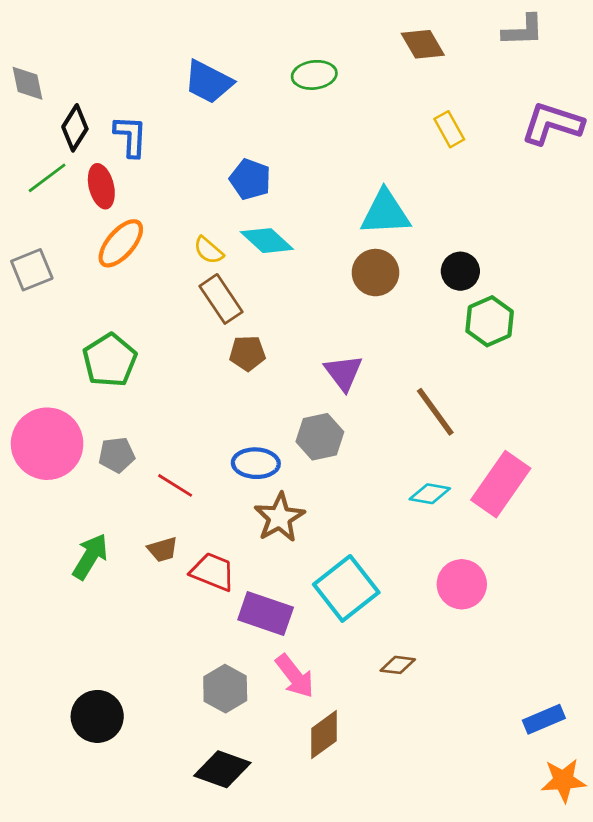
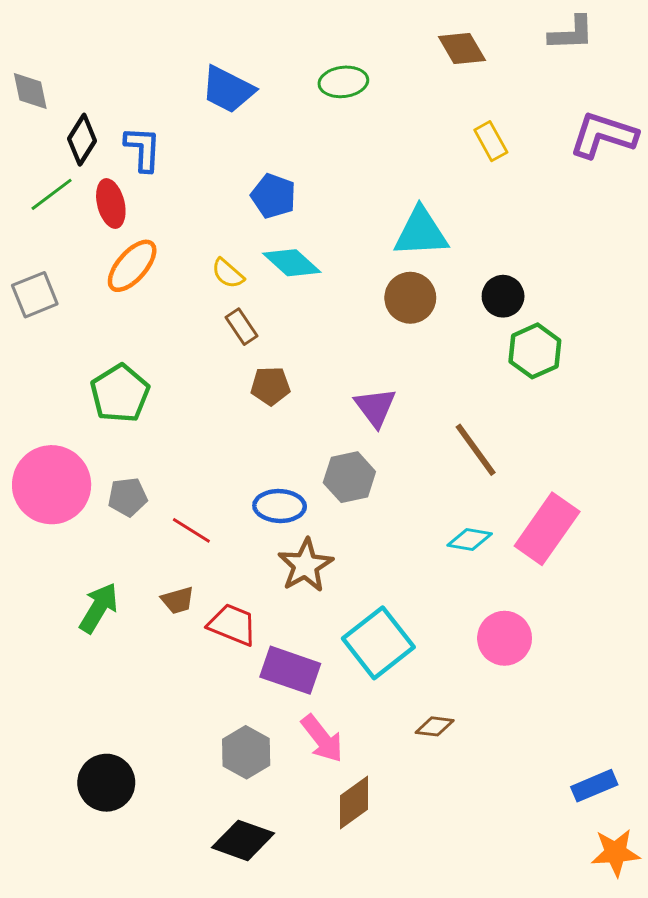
brown rectangle: (221, 299) -> (242, 327), size x0.7

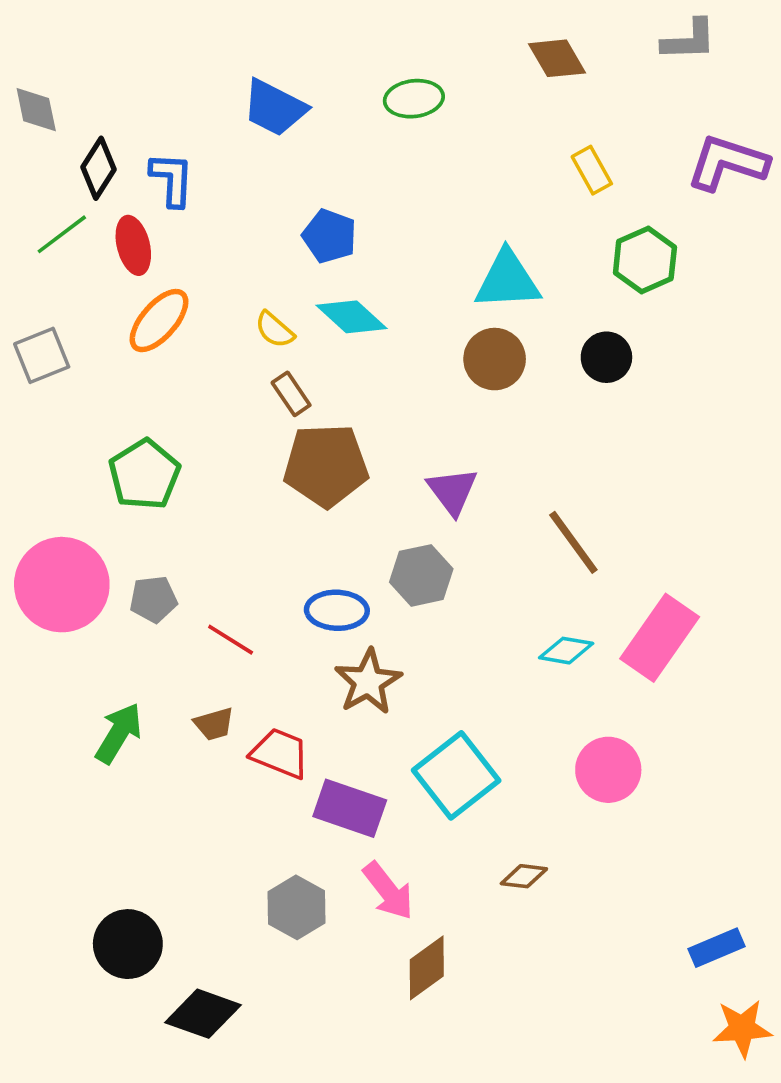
green hexagon: (535, 351) -> (645, 260), moved
brown pentagon: (270, 386) -> (326, 465), size x1.8
black diamond: (243, 840) -> (203, 1014), moved

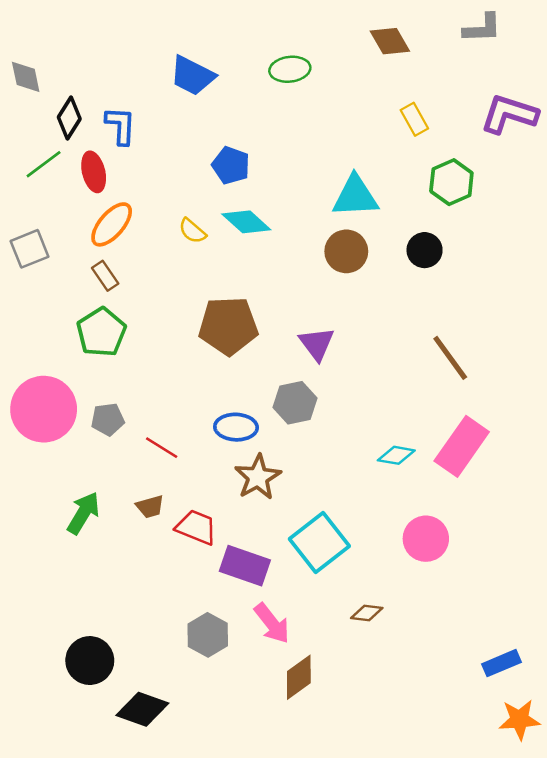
brown rectangle: (291, 394) -> (105, 276), moved
brown line: (573, 542) -> (450, 358), moved

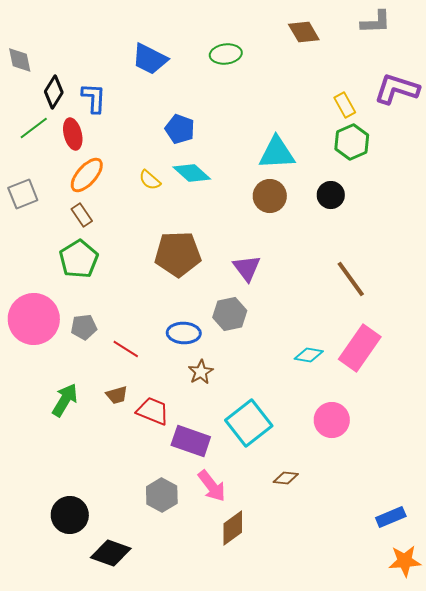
yellow rectangle: (414, 119) -> (345, 105), moved
brown star: (258, 477) -> (201, 372), size x0.7

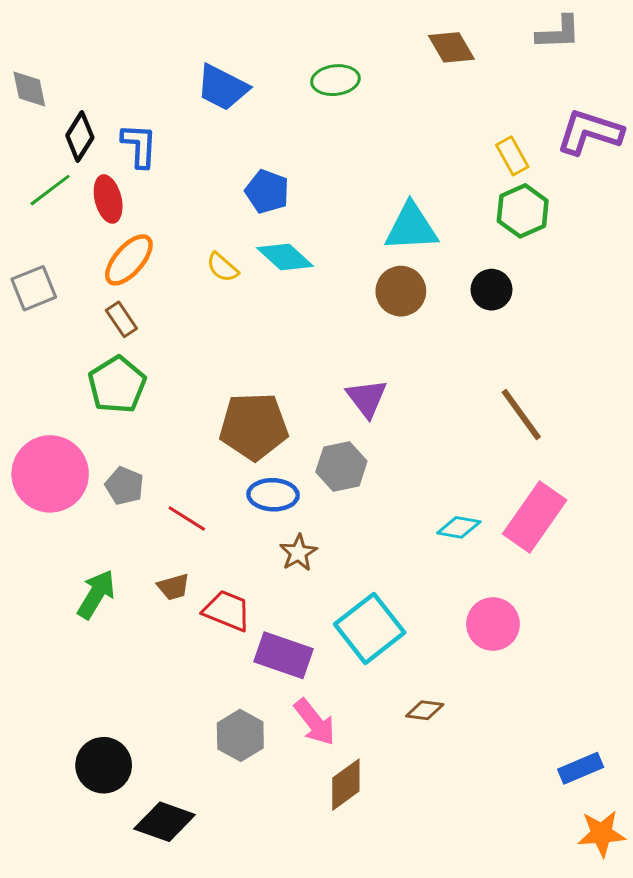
brown pentagon: (178, 254) -> (254, 426), moved
gray pentagon: (84, 327) -> (124, 486), turned 30

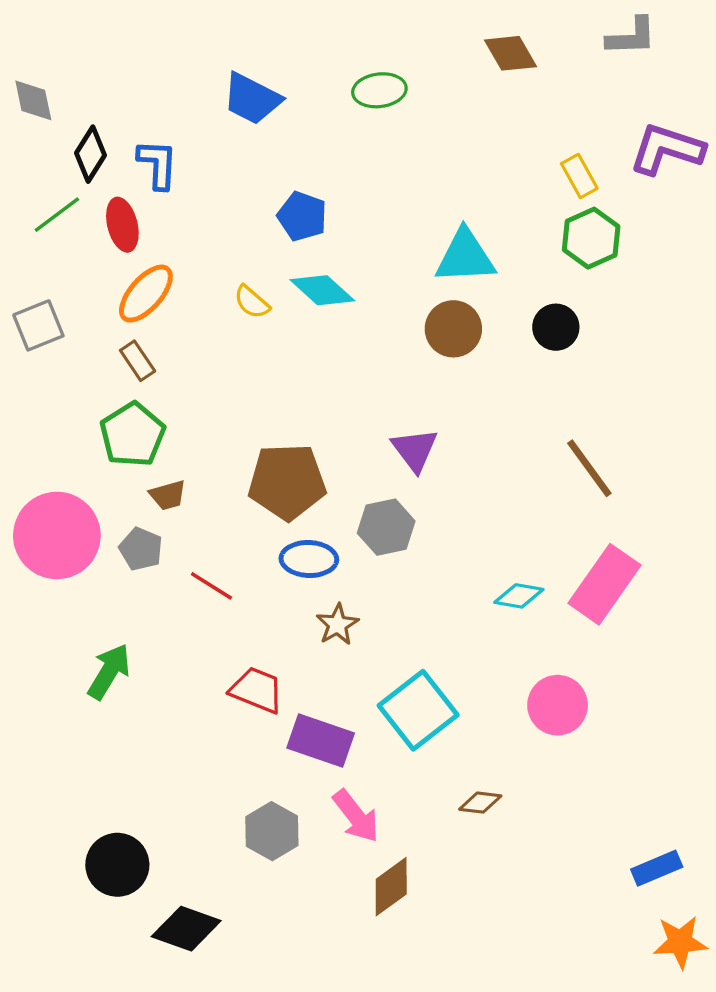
brown trapezoid: (173, 587) -> (168, 495), moved

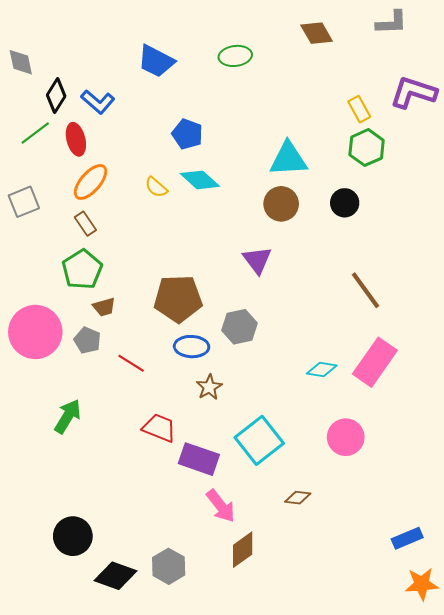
blue L-shape: (158, 164) -> (98, 102), turned 128
purple triangle: (415, 450) -> (257, 260), moved
gray hexagon: (272, 831) -> (169, 566), moved

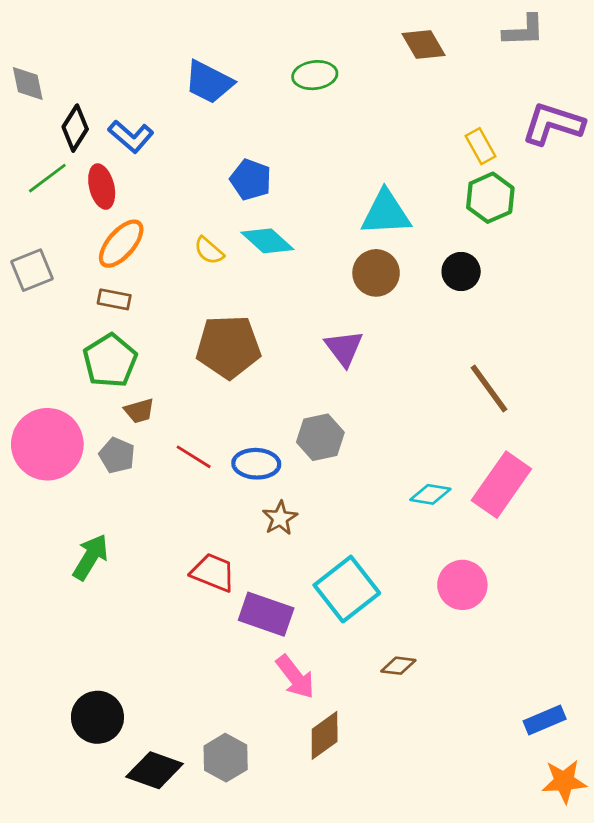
brown rectangle: (85, 224) -> (114, 299), turned -45
brown pentagon: (178, 299) -> (228, 347), moved
red line: (131, 363) -> (194, 457), moved

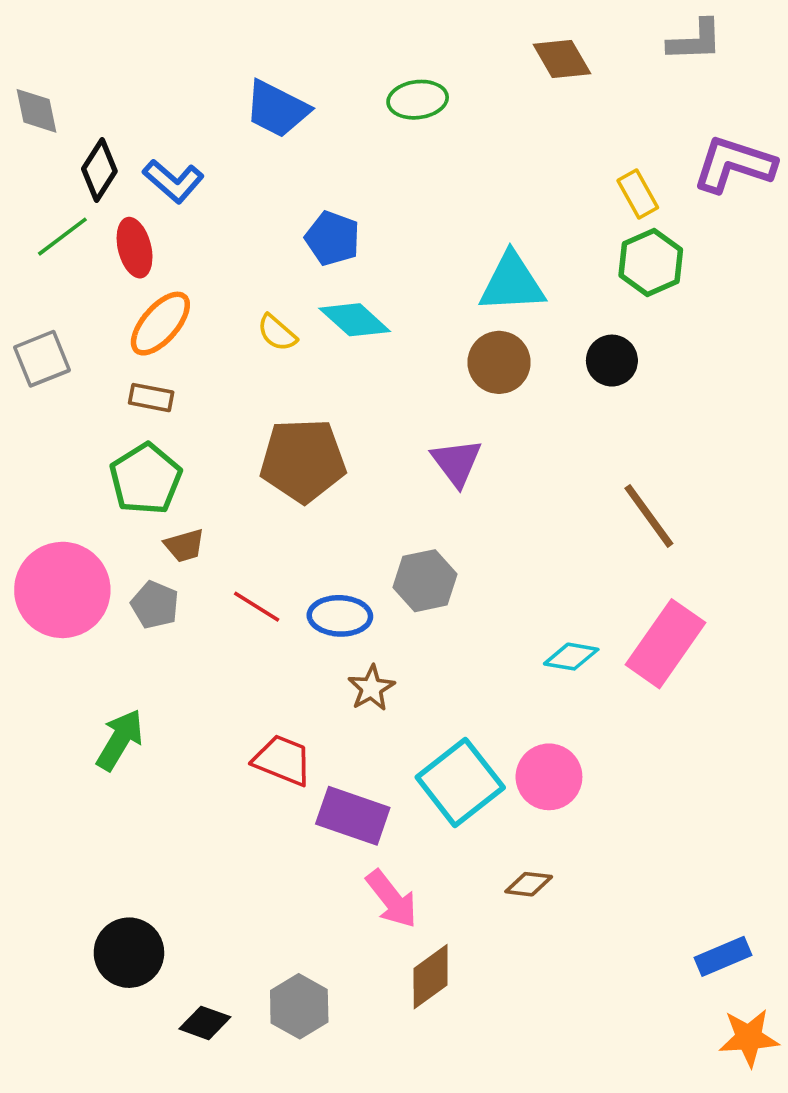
pink circle: (462, 585) -> (549, 777), moved
black diamond: (155, 770) -> (205, 1023), size x0.7

